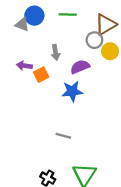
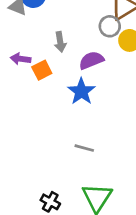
blue star: (72, 91) -> (81, 91), turned -30
gray line: (63, 136) -> (84, 148), moved

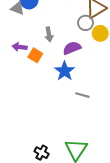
orange square: (42, 70) -> (35, 55), turned -32
gray line: (84, 148) -> (82, 95), moved

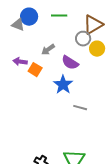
gray arrow: (49, 34) -> (48, 50), turned 64
purple semicircle: (72, 48) -> (70, 63), turned -126

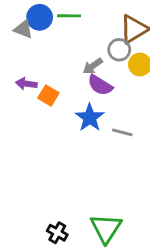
green line: (59, 16) -> (69, 16), moved
gray arrow: (48, 50) -> (93, 66), moved
gray line: (80, 108) -> (122, 132), moved

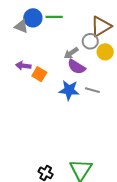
blue star: (90, 118) -> (69, 90), turned -30
gray line: (122, 132) -> (92, 90), moved

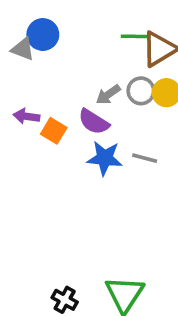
green line: (54, 17) -> (135, 36), moved
gray circle: (90, 41) -> (141, 91), moved
purple semicircle: (76, 67) -> (94, 122), moved

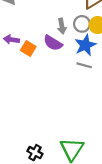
gray arrow: (108, 94) -> (62, 26), turned -64
blue star: (105, 158) -> (85, 45), moved, turned -30

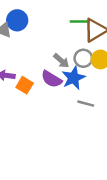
gray arrow: (62, 26) -> (61, 61), turned -40
blue star: (85, 45) -> (73, 78), moved

